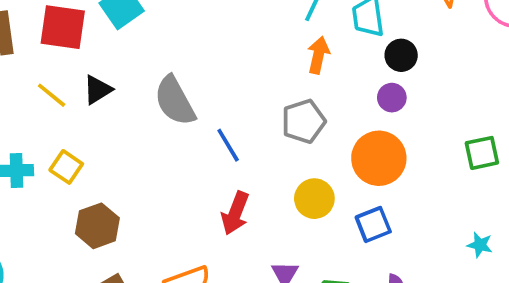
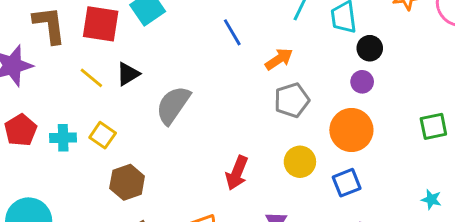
orange arrow: (318, 55) -> (279, 59), moved, turned 44
gray semicircle: (175, 101) -> (173, 105), moved, turned 63
blue line: (228, 145) -> (232, 32), moved

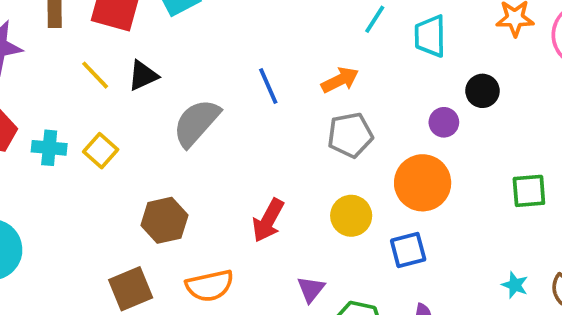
blue line: (232, 32) -> (268, 86), moved
black circle: (370, 48) -> (482, 91), moved
brown hexagon: (127, 182) -> (164, 220), moved

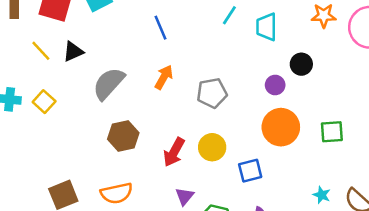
orange arrow: (340, 80) -> (164, 77), moved, turned -35
blue line: (268, 86) -> (160, 28), moved
orange circle: (423, 183) -> (281, 127), moved
brown hexagon: (164, 220) -> (123, 136), moved
red arrow: (268, 220) -> (174, 152), moved

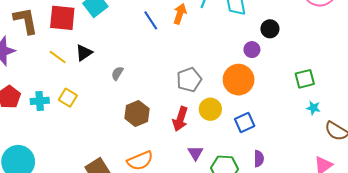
orange arrow: (164, 77) -> (180, 14), moved
gray semicircle: (109, 84) -> (117, 73), size x0.5
gray pentagon: (212, 93) -> (189, 80), moved
orange circle: (281, 127) -> (239, 80), moved
cyan star: (322, 195) -> (313, 108), moved

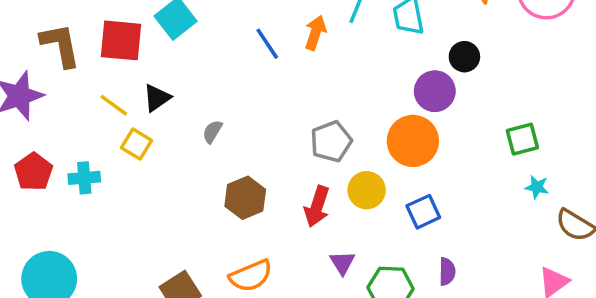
purple circle: (252, 50) -> (435, 91), size x1.5
yellow square: (68, 98) -> (137, 144), moved

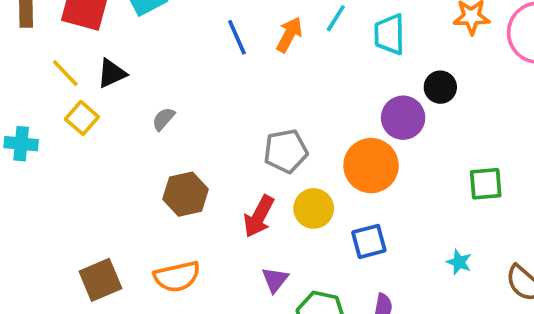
cyan star: (537, 187) -> (459, 262), moved

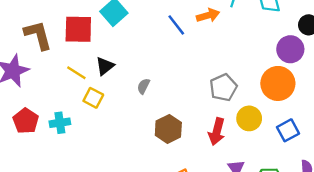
orange arrow: (289, 35) -> (208, 15), turned 60

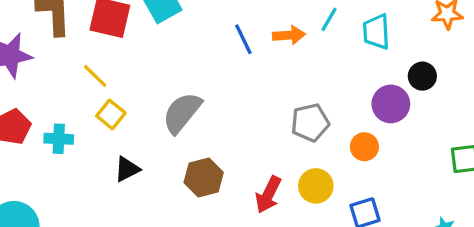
black triangle: (105, 66) -> (127, 169), moved
orange circle: (278, 83) -> (364, 147), size x0.6
gray semicircle: (143, 86) -> (182, 113), size x2.0
gray pentagon: (223, 87) -> (310, 123), moved

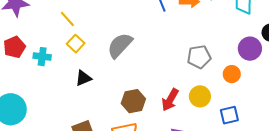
brown hexagon: (204, 178) -> (133, 101), moved

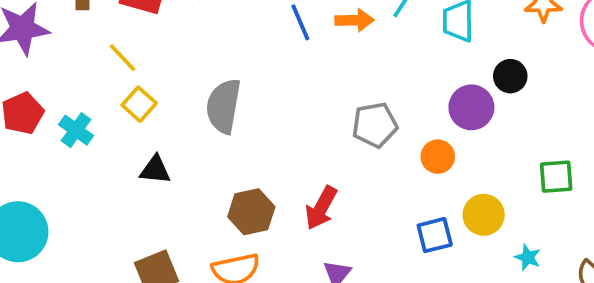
gray semicircle: (120, 45) -> (224, 106), turned -32
cyan cross: (42, 57) -> (76, 130), turned 30
black triangle: (83, 78) -> (155, 170), turned 30
yellow circle: (200, 96) -> (484, 215), moved

